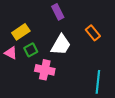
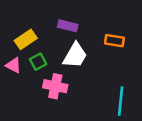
purple rectangle: (58, 12) -> (68, 26), moved, turned -49
orange rectangle: (93, 33) -> (114, 41), turned -42

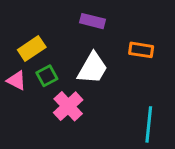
purple rectangle: (68, 26) -> (92, 21), moved
pink cross: (55, 86) -> (68, 106), turned 35

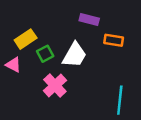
purple rectangle: (92, 21) -> (89, 19), moved
green square: (47, 76) -> (45, 54), moved

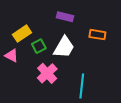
purple rectangle: (89, 19) -> (65, 17), moved
cyan line: (120, 100) -> (82, 86), moved

